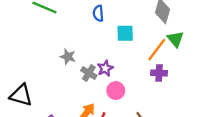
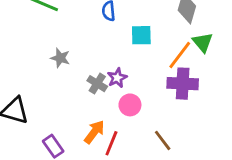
gray star: (68, 57) -> (60, 58), moved
purple cross: (159, 73) -> (183, 84), size x1.5

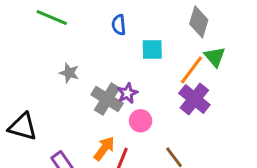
gray cross: (97, 84) -> (107, 99), size x1.5
purple cross: (183, 84) -> (194, 99), turned 36

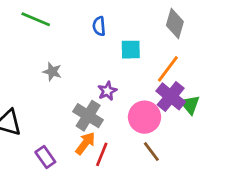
green triangle: (215, 57) -> (190, 105), moved
gray cross: (107, 99) -> (88, 116), moved
pink circle: (141, 121) -> (145, 117), moved, size x1.5

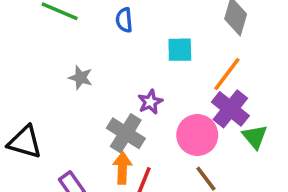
blue semicircle: (99, 26) -> (124, 20), moved
green triangle: (190, 105) -> (255, 137), moved
orange arrow: (85, 143) -> (122, 168), turned -35

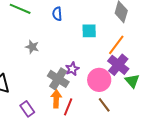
purple star: (150, 102) -> (72, 69), moved

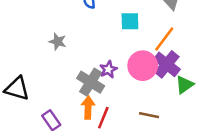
pink circle: (99, 80) -> (143, 66), moved
green triangle: (132, 81) -> (185, 85), turned 35
brown line: (104, 105) -> (149, 115), turned -42

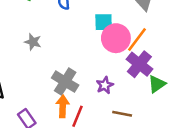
pink circle: (143, 66) -> (116, 38), moved
purple star: (108, 69) -> (105, 85), moved

